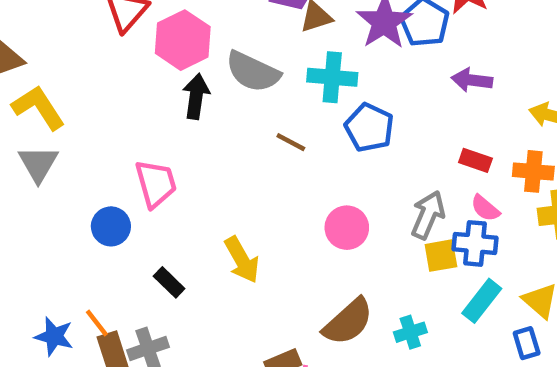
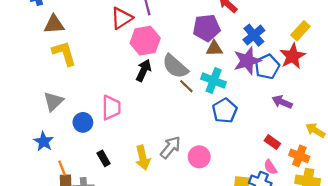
brown line: (291, 142) -> (186, 86), moved
gray triangle: (38, 164) -> (53, 101), moved
gray arrow: (428, 215) -> (171, 147), moved
blue star: (54, 336) -> (44, 142), moved

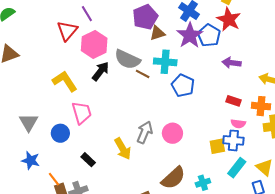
yellow L-shape: (64, 53) -> (65, 81), moved
black arrow: (144, 70) -> (100, 71), turned 30
pink semicircle: (270, 167) -> (238, 124), turned -32

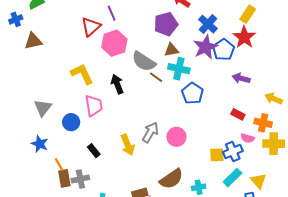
brown triangle: (157, 33) -> (171, 50), moved
black arrow: (100, 71) -> (117, 84), moved, turned -66
pink semicircle: (238, 124) -> (248, 138), moved
blue cross: (233, 140) -> (233, 152), turned -36

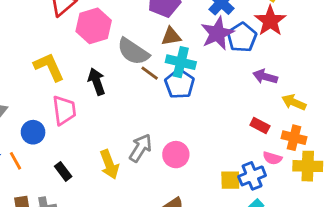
blue pentagon: (192, 93) -> (180, 84), moved
yellow arrow: (274, 99) -> (294, 102), moved
orange line: (59, 164) -> (16, 161), moved

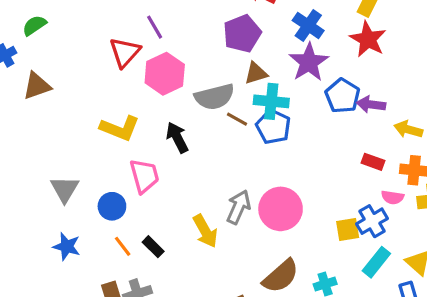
blue pentagon: (242, 37) -> (342, 96), moved
gray semicircle: (133, 51) -> (215, 97), turned -40
yellow L-shape: (49, 67) -> (120, 128), turned 144
pink circle: (176, 155) -> (281, 209), size x1.4
orange line: (16, 161) -> (123, 246), moved

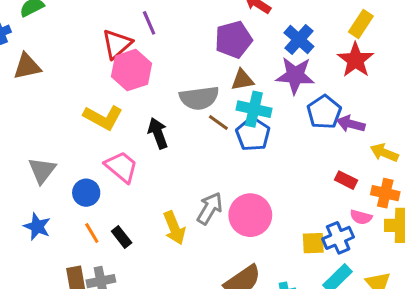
purple star: (309, 62) -> (295, 75), turned 30
pink hexagon: (165, 74) -> (131, 70), moved
pink trapezoid: (144, 176) -> (121, 167), turned -42

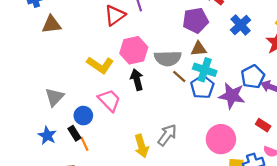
pink hexagon: (131, 70) -> (134, 50), moved
purple star: (295, 75) -> (232, 96), moved
pink circle: (250, 215) -> (221, 139), moved
black rectangle: (122, 237) -> (74, 133), moved

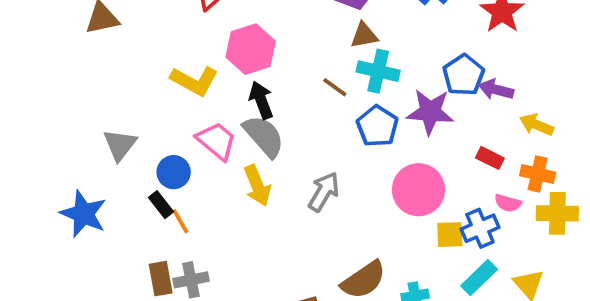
gray semicircle: (168, 58) -> (264, 136), moved, turned -124
blue pentagon: (202, 87) -> (377, 126), moved
blue star: (47, 135) -> (83, 214), moved, size x1.4
yellow arrow: (142, 146) -> (257, 186), moved

